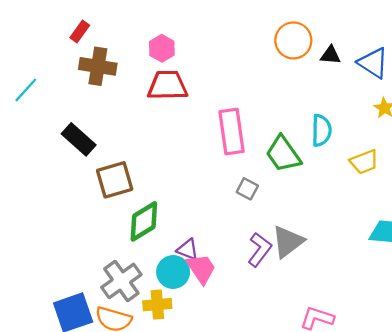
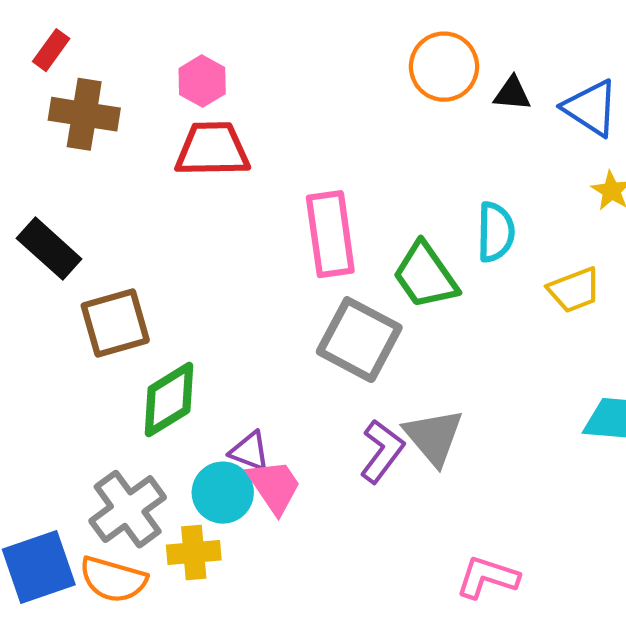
gray square: (247, 189) -> (359, 340), size x2.0
gray triangle: (288, 242) -> (434, 437), turned -33

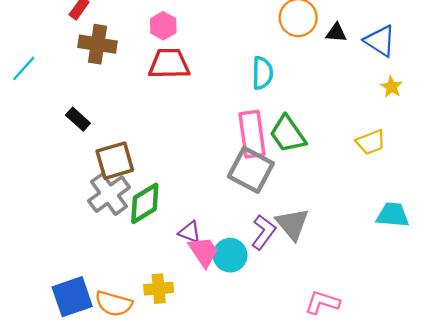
cyan semicircle: (496, 232) -> (262, 73), moved
pink rectangle: (330, 234) -> (252, 134), moved
black rectangle: (49, 249) -> (78, 119), size x0.7
cyan circle: (223, 493) -> (230, 255), moved
gray cross: (128, 509) -> (109, 194), moved

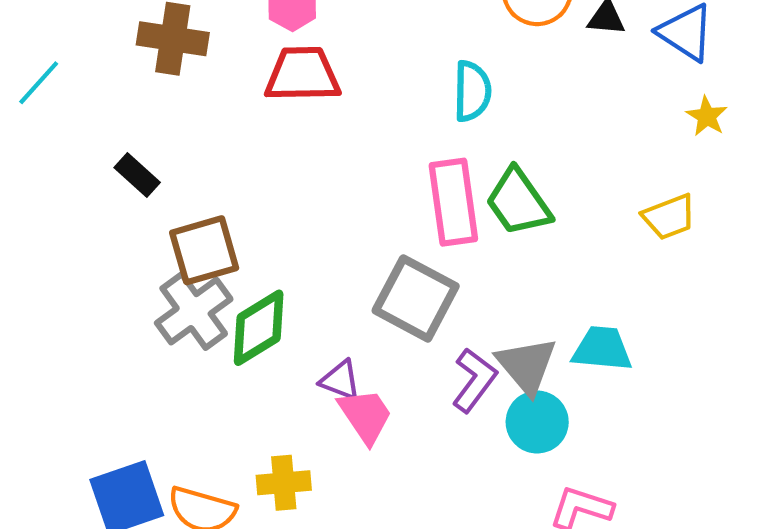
gray square: (251, 170) -> (416, 298), moved
cyan trapezoid: (393, 215) -> (602, 349), moved
cyan circle: (230, 255) -> (537, 422), moved

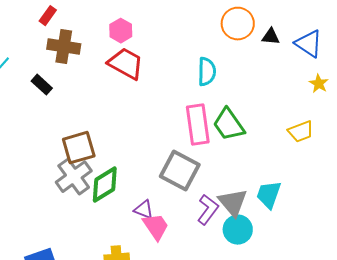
red trapezoid: (303, 74) -> (126, 64), turned 30
black rectangle: (137, 175) -> (42, 85), moved
cyan trapezoid: (602, 349) -> (269, 195), turned -76

